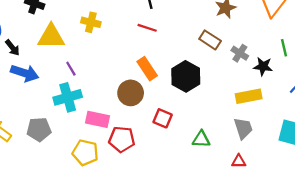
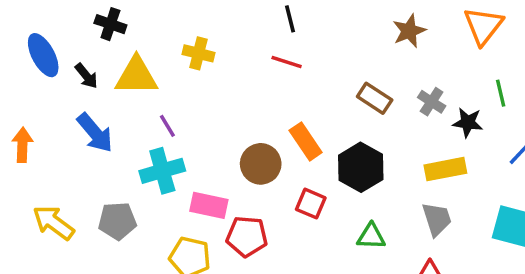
brown rectangle: (210, 40) -> (375, 98), moved
black arrow: (12, 48) -> (86, 76), moved
orange rectangle: (147, 69) -> (306, 141), moved
blue arrow: (25, 73) -> (95, 133), turned 32
black hexagon: (186, 76) -> (361, 167), moved

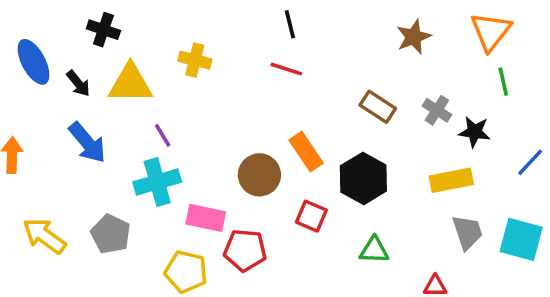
green line: (501, 93) -> (503, 82), moved
gray trapezoid: (437, 219) -> (467, 232), moved
gray pentagon: (117, 221) -> (111, 234), turned 30

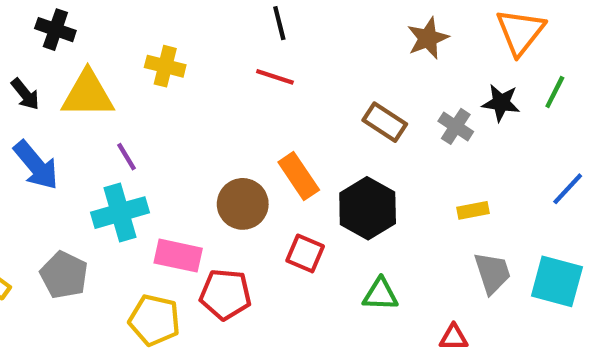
green line: (503, 82) -> (555, 92), moved, turned 40
black star: (475, 132) -> (501, 103), moved
yellow rectangle: (451, 180) -> (473, 210), size x0.6

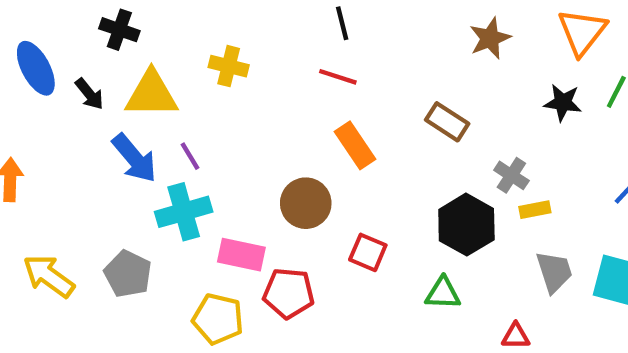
gray cross: (456, 126) -> (511, 175), moved
blue arrow: (36, 165) -> (134, 158), moved
orange rectangle: (299, 176) -> (355, 145), moved
black hexagon: (368, 208) -> (466, 225), moved

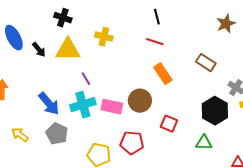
black cross: (119, 30) -> (63, 18), moved
blue arrow: (134, 158) -> (49, 104), moved
pink rectangle: (241, 255) -> (112, 107), moved
yellow arrow: (49, 276) -> (20, 135), size x0.7

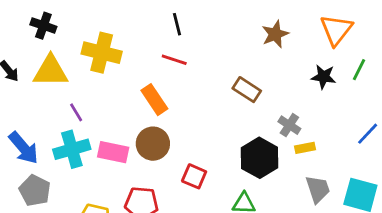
yellow cross: (104, 37) -> (102, 53), size x1.5
orange rectangle: (163, 74) -> (154, 100), moved

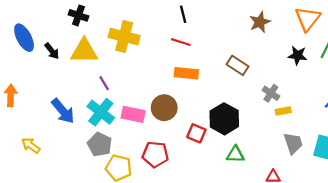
orange rectangle: (154, 100) -> (186, 73), moved, turned -50
cyan cross: (72, 149) -> (101, 112), turned -36
black hexagon: (260, 158) -> (224, 119), moved
gray pentagon: (35, 191) -> (100, 144), moved

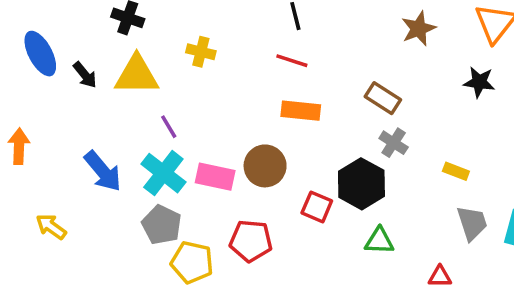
yellow cross: (124, 37) -> (201, 52), size x0.6
gray cross: (271, 93) -> (394, 143), moved
yellow rectangle: (283, 111) -> (456, 171), turned 32

